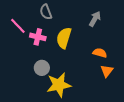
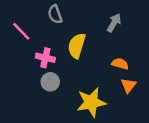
pink cross: (38, 37) -> (45, 58), moved
yellow star: (59, 85) -> (91, 102), moved

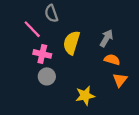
gray arrow: (114, 23) -> (106, 38), moved
pink line: (21, 31) -> (32, 29), moved
yellow star: (91, 102) -> (85, 96), size x0.7

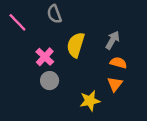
pink line: (32, 29) -> (17, 22), moved
pink cross: (42, 54) -> (45, 57), turned 30
orange triangle: (120, 80) -> (115, 84), moved

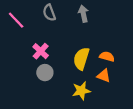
gray arrow: (112, 40) -> (83, 14), moved, turned -42
yellow semicircle: (76, 45) -> (81, 59), moved
orange triangle: (115, 84) -> (104, 76), turned -48

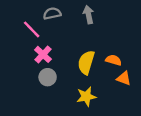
gray semicircle: (49, 13) -> (52, 13), turned 98
pink line: (16, 20) -> (32, 29), moved
orange triangle: (104, 76) -> (124, 78), moved

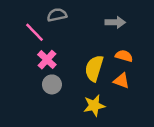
gray arrow: (88, 15) -> (115, 22), moved, turned 102
orange semicircle: (114, 60) -> (124, 56), moved
orange triangle: (124, 78) -> (121, 81), moved

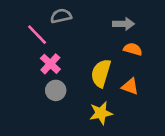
orange semicircle: (124, 56) -> (133, 49), moved

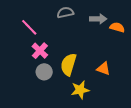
gray semicircle: (61, 16) -> (65, 13), moved
orange semicircle: (133, 49) -> (117, 27), moved
yellow semicircle: (101, 73) -> (68, 64), moved

